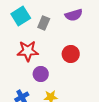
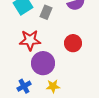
purple circle: (41, 74) -> (43, 63), size x1.5

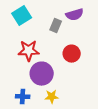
gray rectangle: (46, 12) -> (56, 26), moved
blue cross: (24, 86) -> (23, 97), turned 32

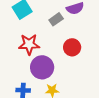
gray rectangle: (56, 26) -> (56, 19), turned 32

